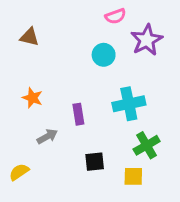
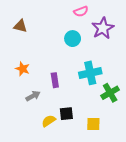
green cross: (147, 145) -> (110, 93), moved
yellow semicircle: (19, 172) -> (49, 121), moved

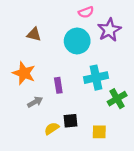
brown triangle: (20, 26) -> (34, 34), moved
cyan circle: (73, 39) -> (77, 41), size x1.5
orange star: (23, 69) -> (24, 73), size x1.5

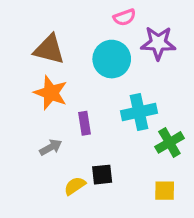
purple star: (109, 30) -> (158, 43), turned 30
brown triangle: (34, 34) -> (49, 49), size x1.5
orange star: (24, 73) -> (51, 93), moved
yellow square: (99, 132) -> (165, 191), moved

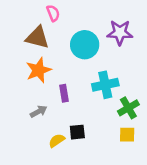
pink semicircle: (125, 17) -> (53, 13), moved, turned -91
orange star: (51, 93) -> (39, 70), turned 30
yellow square: (165, 191) -> (127, 135), moved

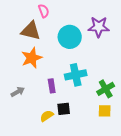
cyan cross: (105, 85) -> (76, 75), moved
purple rectangle: (64, 93) -> (52, 86), moved
gray arrow: (39, 111) -> (18, 92), moved

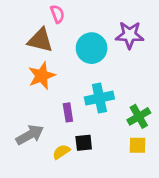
gray arrow: (18, 92) -> (30, 135), moved, size x1.5

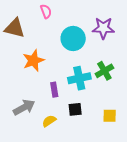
brown triangle: (40, 40) -> (15, 28), moved
green cross: (139, 116) -> (104, 71), moved
black square: (84, 143) -> (75, 109), moved

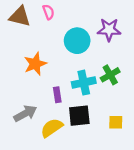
brown triangle: (15, 28) -> (20, 16), moved
black square: (75, 109) -> (79, 116), size x1.5
yellow semicircle: (49, 121) -> (52, 128), size x1.5

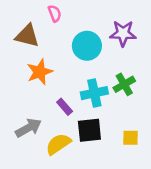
brown triangle: (20, 16) -> (27, 36), moved
purple rectangle: (57, 95) -> (65, 107), turned -32

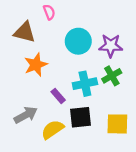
purple star: (123, 33) -> (111, 46), moved
yellow square: (130, 138) -> (117, 124), size x1.5

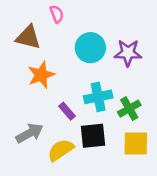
green cross: (112, 76) -> (129, 109), moved

